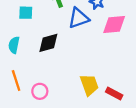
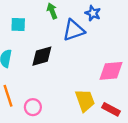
pink diamond: (114, 25) -> (111, 71), moved

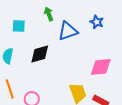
blue star: (93, 13) -> (97, 22), moved

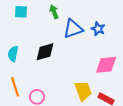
blue star: (97, 22) -> (98, 29), moved
cyan square: (19, 26) -> (21, 12), moved

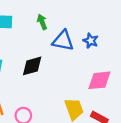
blue triangle: (73, 29) -> (63, 41), turned 30

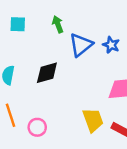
blue triangle: (63, 41) -> (81, 45), turned -50

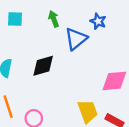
blue star: (111, 45) -> (98, 21), moved

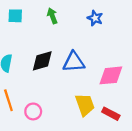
blue triangle: (76, 39) -> (74, 62), moved, turned 35

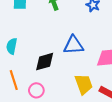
black diamond: (42, 61) -> (45, 62), moved

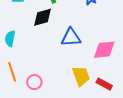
black diamond: (45, 62) -> (42, 17), moved

